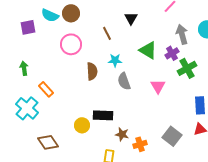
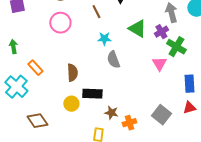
green cross: (187, 68) -> (176, 47), turned -30
brown semicircle: (92, 71) -> (72, 73), moved
pink triangle: (158, 86) -> (159, 64), moved

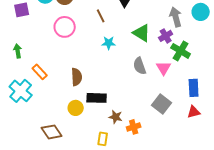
gray semicircle: (113, 60) -> (140, 66), moved
gray square: (161, 115) -> (162, 104), moved
brown diamond: (37, 121) -> (52, 132), moved

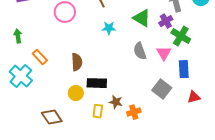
blue rectangle: (194, 88) -> (184, 69), moved
yellow rectangle: (103, 139) -> (98, 111), moved

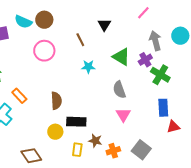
pink triangle: (164, 53) -> (123, 115), moved
gray square: (162, 89) -> (141, 150), moved
red triangle: (194, 97) -> (173, 127), moved

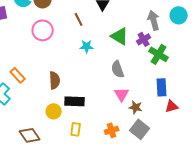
brown star: (95, 141) -> (136, 107), moved

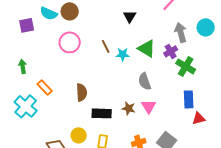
brown line: (79, 19) -> (106, 46), moved
cyan star: (87, 46) -> (123, 54), moved
brown star: (136, 107) -> (129, 108), moved
yellow circle: (54, 111) -> (79, 135), moved

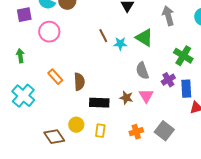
gray arrow: (181, 32) -> (168, 16), moved
pink circle: (70, 42) -> (49, 32), moved
purple cross: (171, 51) -> (168, 80), moved
orange rectangle: (45, 87) -> (55, 77), moved

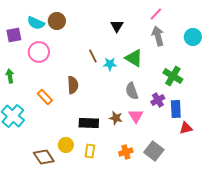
brown semicircle: (79, 82) -> (73, 85), moved

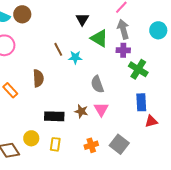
green triangle: (134, 58) -> (99, 38), moved
purple cross: (158, 100) -> (123, 50), moved, turned 32

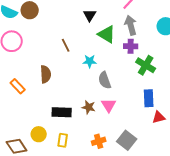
cyan star: (75, 57) -> (90, 61), moved

